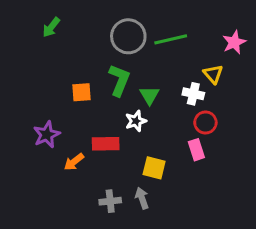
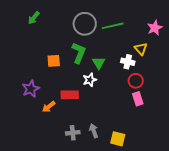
pink rectangle: (196, 150) -> (138, 99), moved
yellow square: (154, 168) -> (118, 139), moved

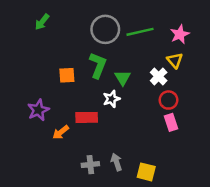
pink star: (155, 28) -> (180, 34), moved
white cross: (128, 62) -> (159, 76), turned 32

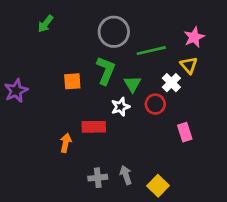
green line: (140, 32) -> (151, 51), moved
red circle: (169, 100) -> (155, 104), moved
purple star: (38, 110) -> (16, 91), moved
orange arrow: (61, 132) -> (66, 143), turned 140
yellow square: (146, 172) -> (158, 186), turned 30

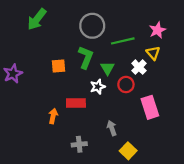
green arrow: (46, 24) -> (37, 19), size x1.5
pink rectangle: (185, 132) -> (150, 107), size x1.5
gray arrow: (126, 175) -> (112, 128), moved

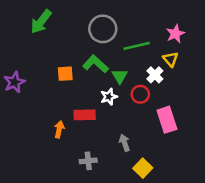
green L-shape: (86, 57) -> (96, 64), turned -70

